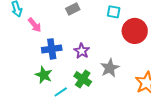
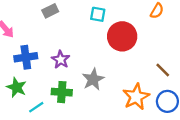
green cross: (83, 79) -> (62, 92), turned -30

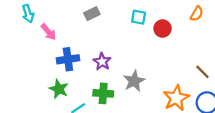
red circle: (122, 36) -> (163, 29), moved, size x0.6

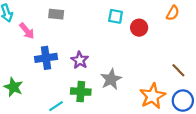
gray rectangle: (92, 14) -> (56, 14), moved, turned 32
green star: (59, 89) -> (13, 87), moved

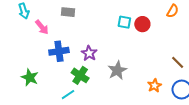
cyan square: (116, 16) -> (124, 22), moved
green cross: (81, 92) -> (80, 75), moved, turned 30
orange star: (153, 96) -> (155, 85), size x0.6

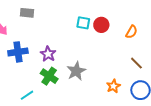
orange semicircle: (173, 11) -> (131, 32), moved
green cross: (80, 75) -> (49, 76), moved

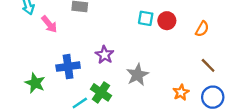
blue cross: (18, 52) -> (68, 67), moved
green cross: (49, 76) -> (101, 92), moved

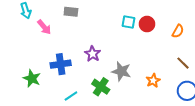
gray star: (137, 75) -> (121, 71), turned -30
green cross: (101, 92) -> (101, 87), moved
orange star: (181, 92) -> (153, 81), moved

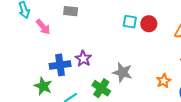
purple star: (93, 54) -> (83, 59), moved
green star: (32, 78) -> (43, 86), moved
orange star: (153, 81) -> (164, 81), moved

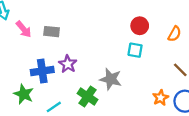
gray rectangle: (71, 11) -> (52, 32), moved
cyan square: (130, 22) -> (135, 50), moved
orange star: (164, 81) -> (161, 98), moved

